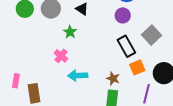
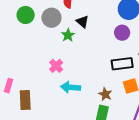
green star: (70, 32) -> (68, 35), moved
black rectangle: (126, 46) -> (122, 64), turned -75

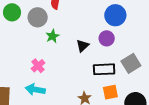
black triangle: (82, 22) -> (83, 46), moved, turned 32
cyan arrow: (71, 87) -> (35, 90), moved

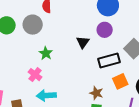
green star: (53, 36) -> (46, 53), moved
pink cross: (38, 66) -> (35, 75), moved

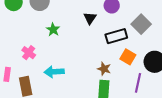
pink cross: (35, 75) -> (29, 53), moved
orange square: (120, 81) -> (128, 57), turned -35

